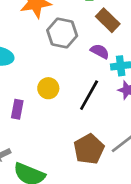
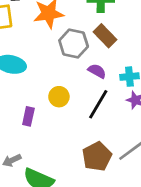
brown rectangle: (108, 20) -> (105, 36), moved
purple semicircle: (100, 51) -> (97, 71), moved

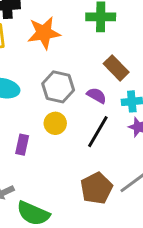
brown rectangle: (105, 36) -> (116, 68), moved
gray hexagon: (74, 44) -> (58, 87), moved

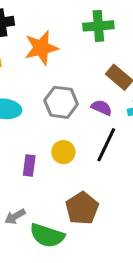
yellow circle: (55, 123) -> (63, 152), moved
brown pentagon: (96, 188) -> (82, 208), moved

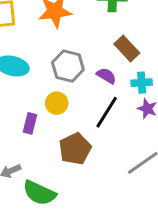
yellow circle: (63, 152) -> (57, 103), moved
brown pentagon: (82, 208) -> (75, 149), moved

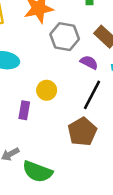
gray hexagon: (68, 66) -> (65, 37), moved
brown pentagon: (75, 149) -> (82, 132), moved

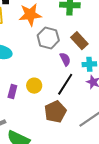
purple semicircle: (89, 62) -> (65, 59), turned 32
yellow circle: (47, 90) -> (34, 86), moved

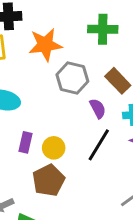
purple rectangle: (12, 91) -> (26, 142), moved
brown pentagon: (55, 112) -> (48, 180), moved

